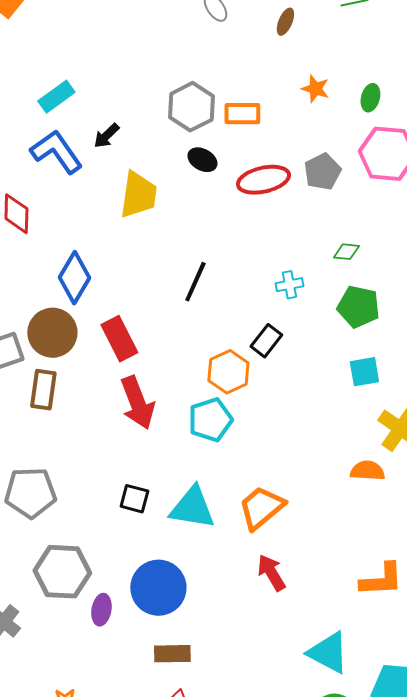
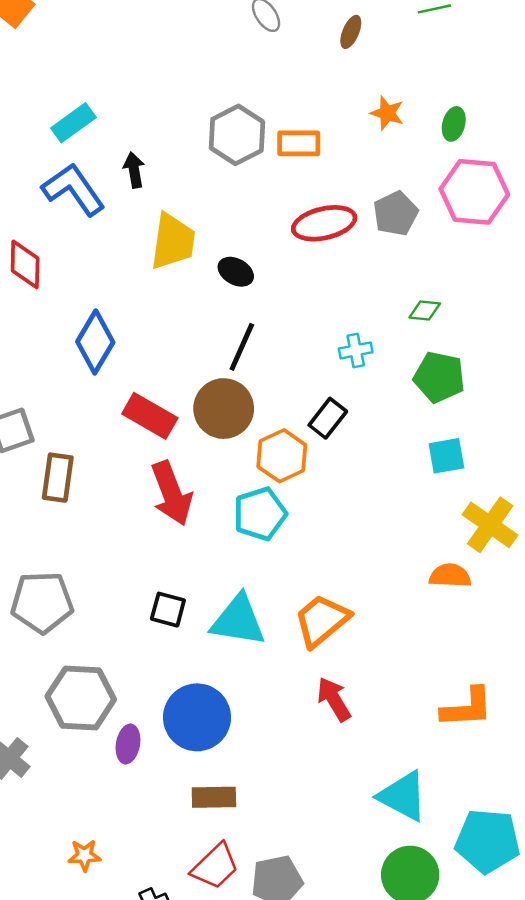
black arrow: (106, 136) -> (134, 170), turned 124
black ellipse: (202, 160) -> (236, 272), moved
brown circle: (52, 333) -> (224, 409), moved
red rectangle: (119, 339) -> (150, 416), turned -33

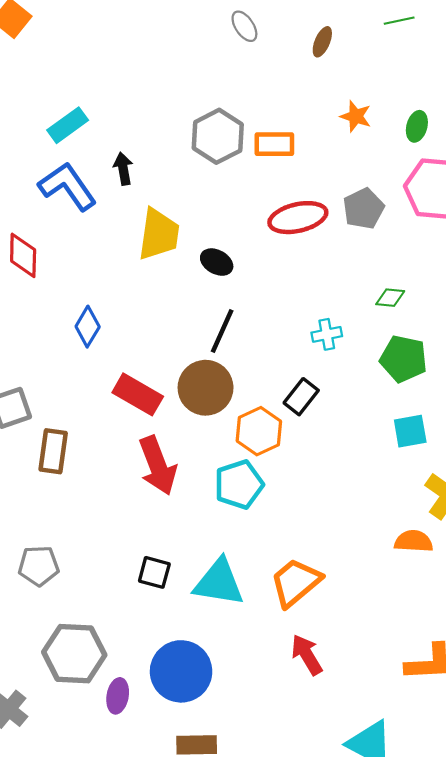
blue diamond: (95, 342) -> (88, 327), size x0.7
gray pentagon: (42, 602) -> (39, 566), size x0.7

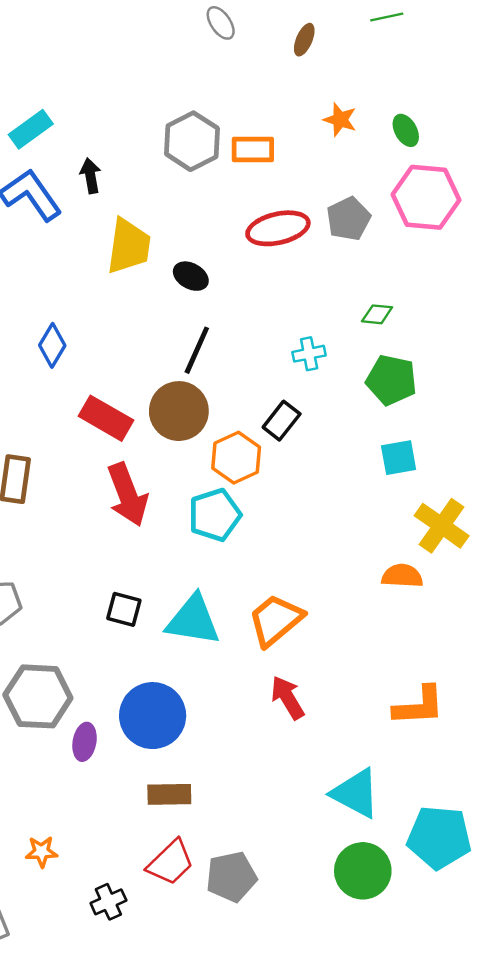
green ellipse: (417, 126) -> (406, 130), turned -44

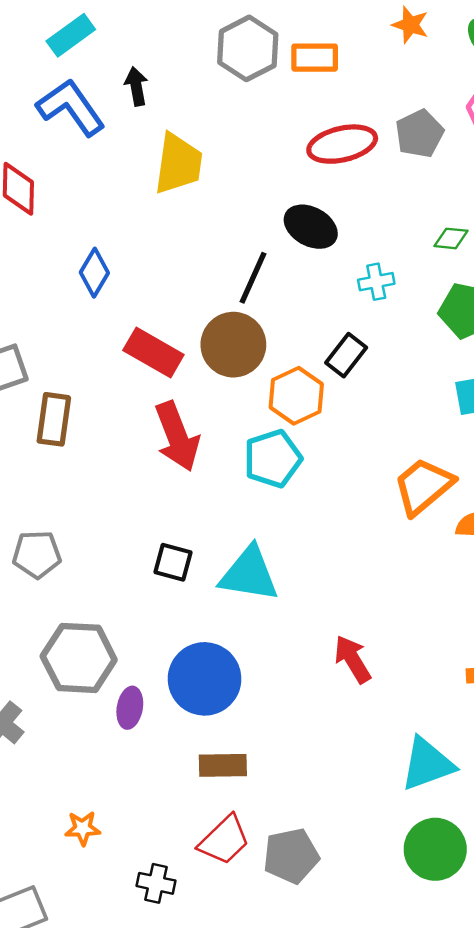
black ellipse: (191, 276) -> (311, 227), moved, size x1.4
orange trapezoid: (276, 620) -> (423, 486), moved
cyan triangle: (356, 793) -> (427, 764), turned -48
black cross: (108, 902) -> (156, 883), turned 36

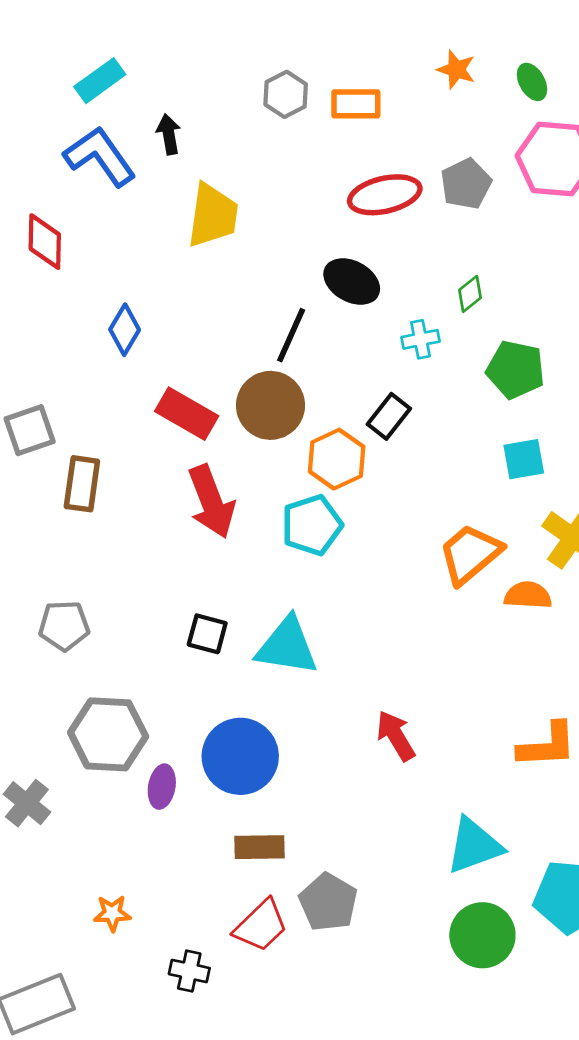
gray hexagon: (248, 48) -> (286, 94), size x0.7
green diamond: (451, 238) -> (470, 294), moved, turned -44
gray pentagon: (291, 856) -> (328, 902), moved, turned -30

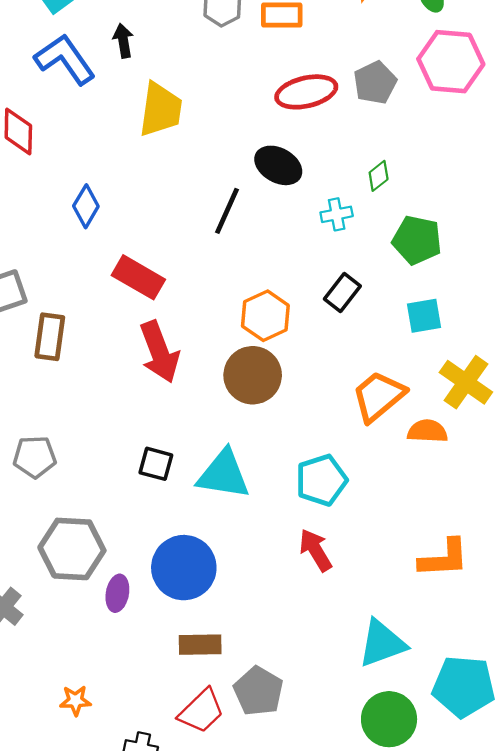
brown circle: (271, 405) -> (253, 375), moved
black rectangle: (389, 416) -> (342, 292), moved
cyan pentagon: (312, 525) -> (321, 480), moved

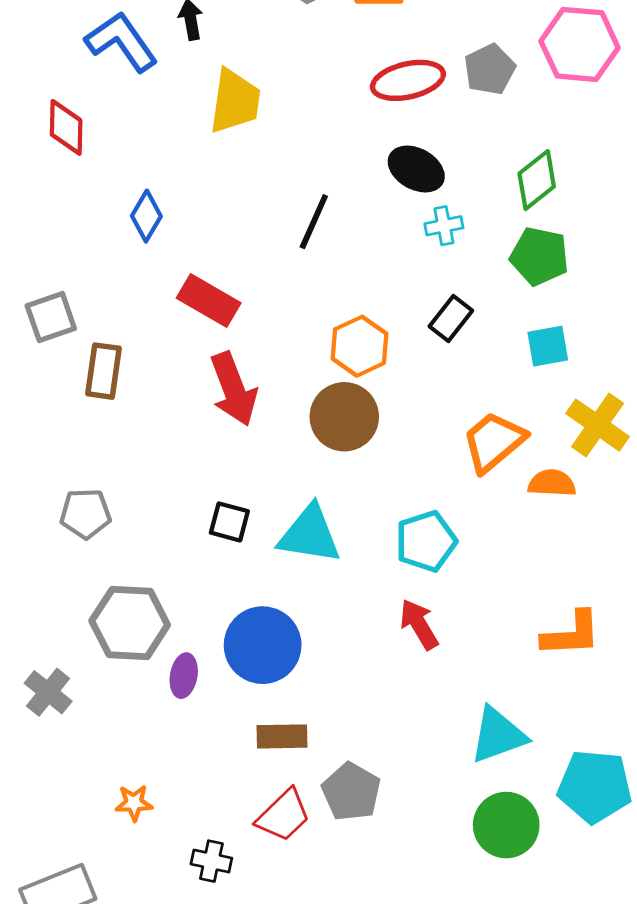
black ellipse: (278, 165) -> (416, 169), moved
green diamond: (379, 176) -> (537, 180), moved, size x1.6

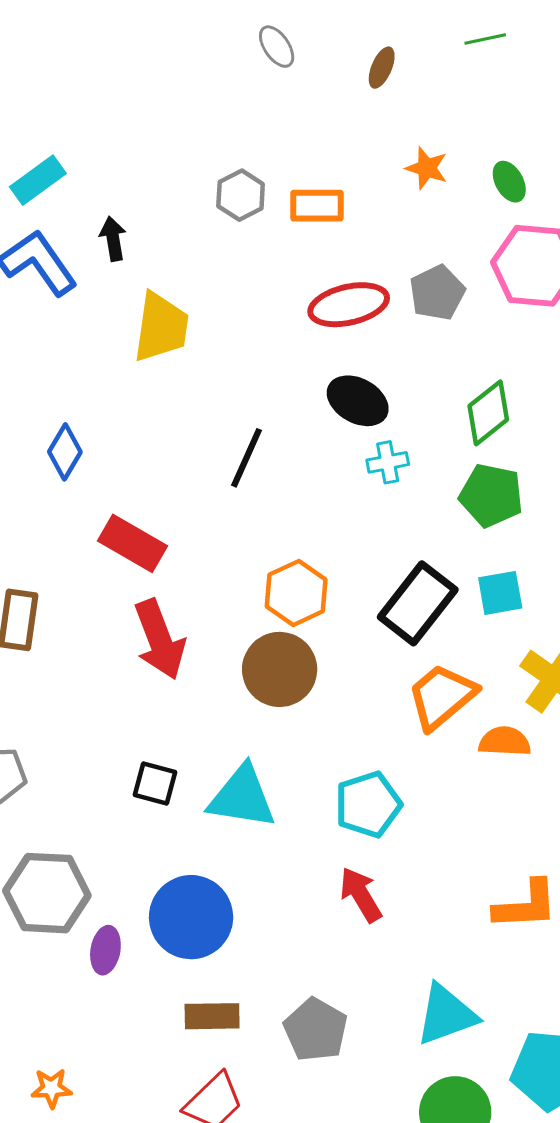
black rectangle: (451, 318) -> (418, 603), moved, size x1.6
gray pentagon: (351, 792) -> (316, 1030), moved

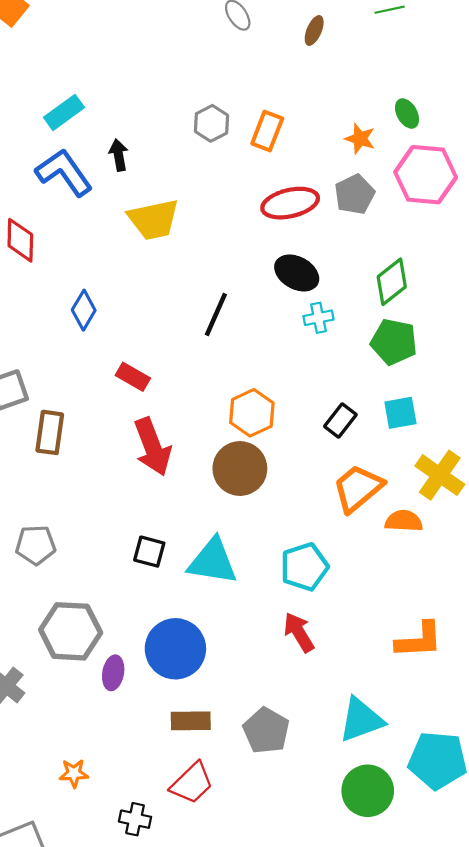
orange star: (427, 168) -> (360, 139), moved
orange rectangle: (317, 206) -> (267, 131), turned -69
yellow trapezoid: (161, 327) -> (154, 219), turned 70
red rectangle: (132, 543) -> (133, 377), size x0.7
black rectangle: (418, 603) -> (340, 420), size x0.6

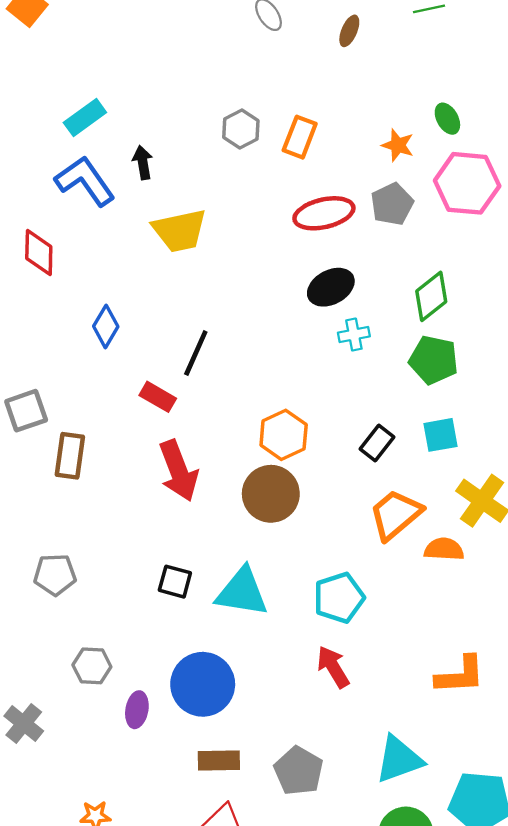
black ellipse: (297, 273) -> (331, 287), turned -57
black line: (216, 315) -> (196, 353), moved
gray hexagon: (71, 631) -> (92, 666), size x0.6

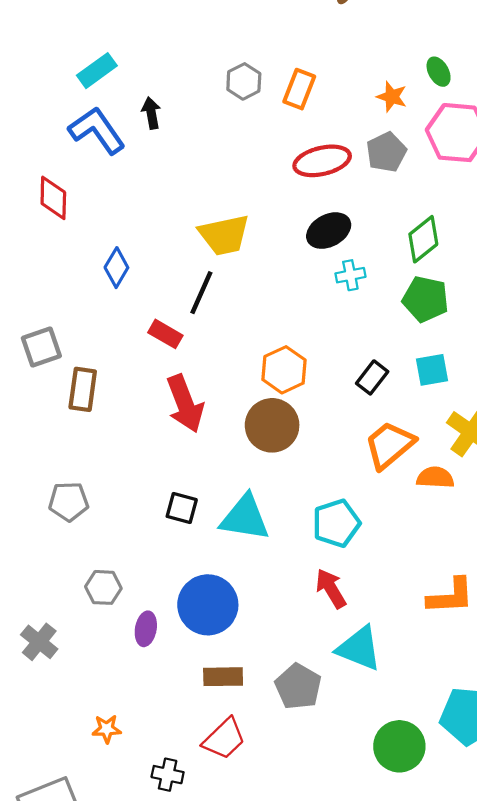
yellow trapezoid: (180, 231) -> (224, 235), moved
cyan triangle: (399, 759) -> (359, 648), moved, turned 42

